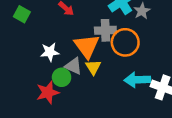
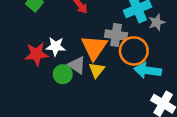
cyan arrow: (137, 80) -> (148, 70), moved
red star: (48, 92) -> (36, 54), moved

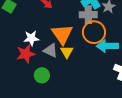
gray cross: (116, 35) -> (88, 15), moved
red star: (36, 54) -> (26, 54), moved
green circle: (63, 74) -> (42, 75), moved

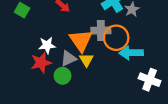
gray cross: (88, 15) -> (101, 30), moved
gray triangle: (51, 50) -> (68, 58), turned -49
green circle: (42, 75) -> (63, 76), moved

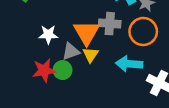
orange circle: (116, 38) -> (143, 31), moved
cyan arrow: (131, 53) -> (129, 64), moved
red star: (41, 63) -> (44, 70), moved

